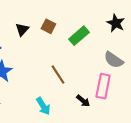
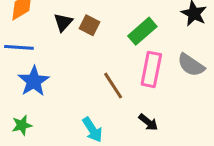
brown square: (48, 26) -> (90, 25), moved
pink rectangle: (103, 86) -> (151, 69), moved

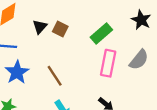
gray semicircle: (191, 65) -> (139, 60), turned -85
brown line: (113, 86) -> (55, 76), moved

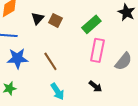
gray semicircle: (139, 60) -> (123, 61), moved
blue star: (17, 72) -> (17, 58), turned 30

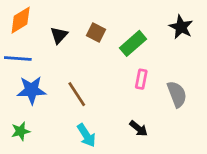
brown square: (55, 20) -> (96, 32), moved
pink rectangle: (97, 50) -> (141, 79), size x0.6
gray semicircle: (123, 61) -> (177, 94), turned -60

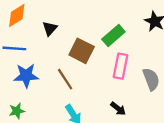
brown square: (96, 32) -> (82, 51), moved, size x1.5
pink rectangle: (141, 79) -> (120, 66), size x1.5

